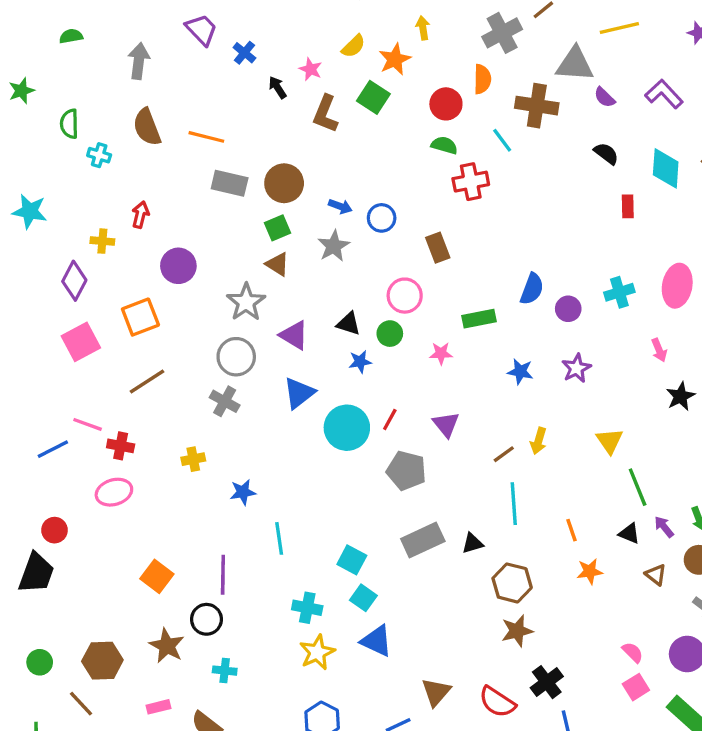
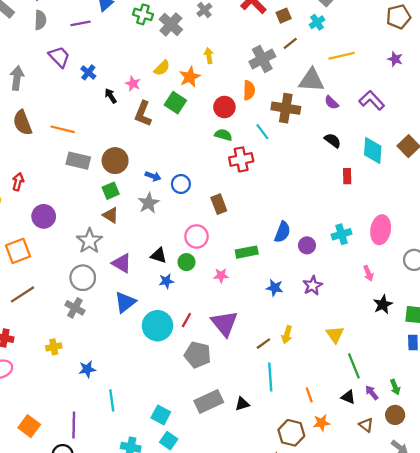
purple triangle: (446, 424) -> (224, 323), size x1.5
brown hexagon: (512, 583) -> (291, 433), moved

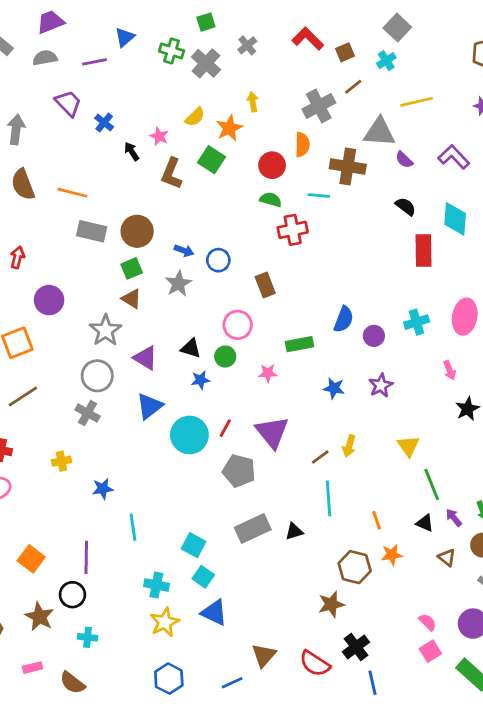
gray semicircle: (40, 20) -> (45, 58), turned -102
cyan line: (262, 132) -> (319, 195), turned -48
red rectangle: (347, 176) -> (423, 251), size x1.6

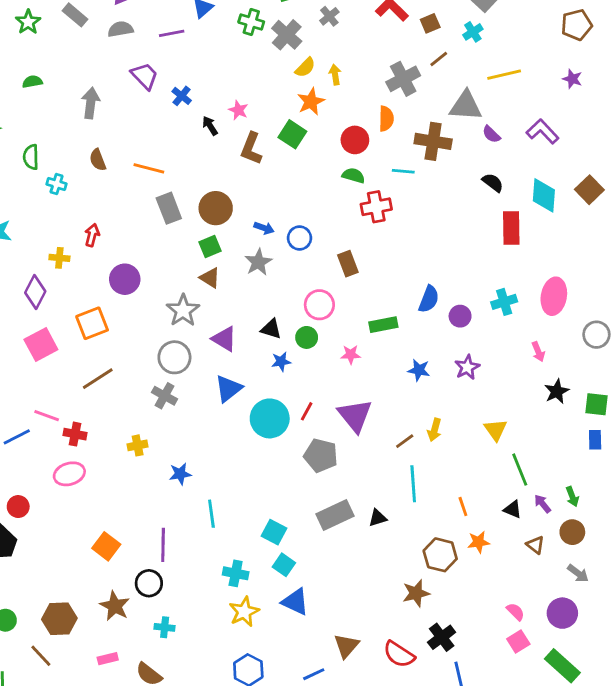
yellow semicircle: (195, 117) -> (305, 67), moved
brown semicircle: (23, 184) -> (98, 160), size x0.7
gray rectangle: (92, 231) -> (169, 208), turned 56

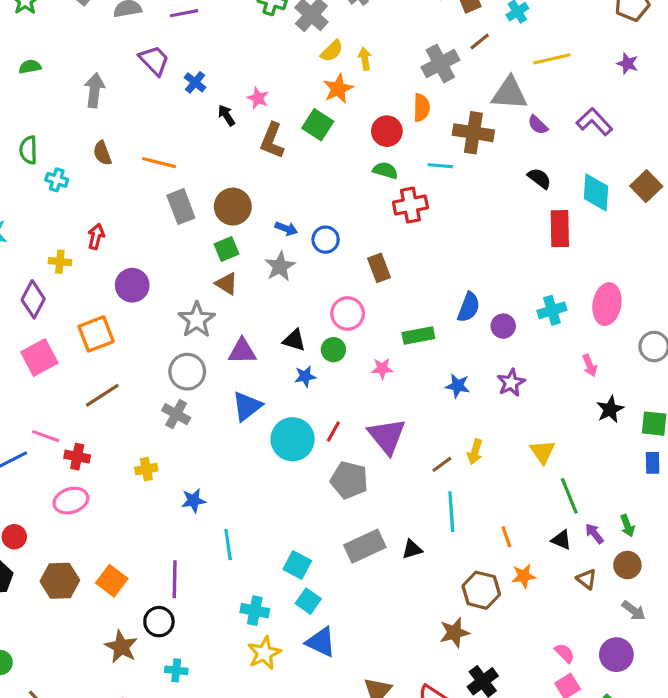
purple triangle: (224, 339) -> (242, 351), turned -32
brown hexagon: (59, 619) -> (60, 581), moved

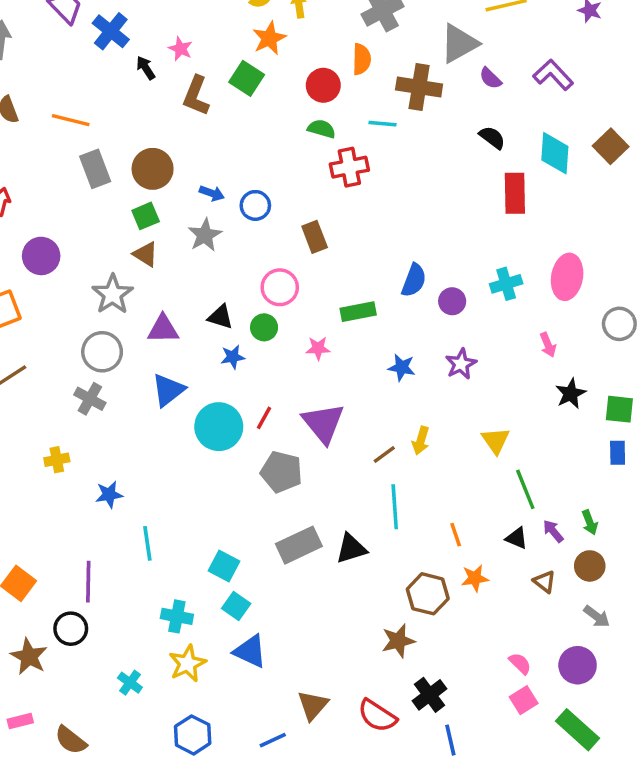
blue cross: (195, 82) -> (111, 31), size x1.5
gray triangle: (509, 93) -> (459, 43), turned -33
black triangle: (412, 549) -> (351, 549), size x1.4
cyan cross: (176, 670) -> (130, 683), moved, turned 30

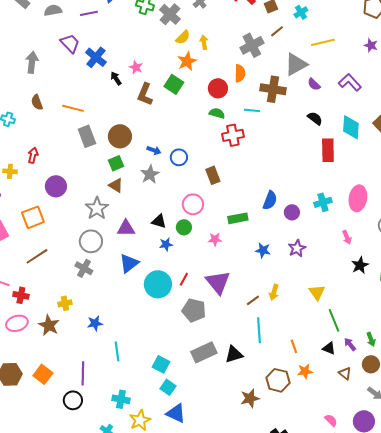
cyan cross: (177, 616) -> (121, 399), moved
brown star: (398, 641) -> (250, 398), moved
brown star: (29, 657) -> (49, 325), moved

